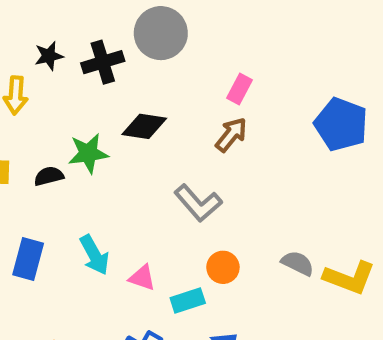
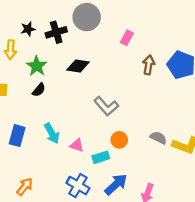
pink rectangle: (240, 89) -> (127, 38), moved
brown arrow: (231, 135) -> (149, 65), moved, turned -30
green star: (88, 153) -> (37, 66), moved, turned -30
black semicircle: (49, 176) -> (39, 90), moved, turned 144

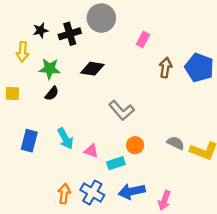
green star: (37, 66) -> (50, 69), turned -30
blue arrow: (116, 184) -> (132, 191), turned -150
orange arrow: (25, 187) -> (64, 194), moved, turned -30

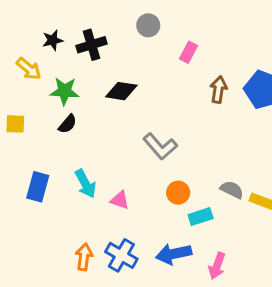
gray circle: (101, 18) -> (148, 25), moved, size x0.6
yellow arrow: (23, 52) -> (29, 69), turned -54
cyan rectangle: (116, 163) -> (201, 217), moved

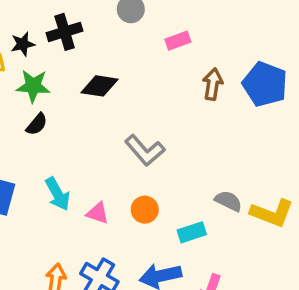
black star: (53, 40) -> (23, 44), moved
pink rectangle: (189, 52) -> (178, 41), turned 42
orange circle: (178, 193) -> (145, 210), moved

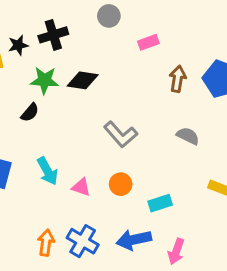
green star: (33, 86) -> (45, 80), moved
gray semicircle: (228, 201) -> (188, 136), moved

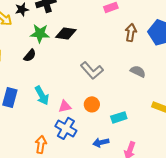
pink triangle: (81, 187) -> (65, 106), turned -32
blue arrow: (134, 240) -> (101, 142), size x0.7
blue cross: (83, 241) -> (66, 128), moved

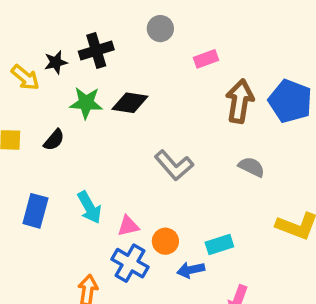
brown arrow: (131, 32) -> (240, 101), size x1.4
black semicircle: (30, 55) -> (54, 140), moved
orange circle: (92, 104) -> (165, 241), moved
blue arrow: (101, 142) -> (191, 270), moved

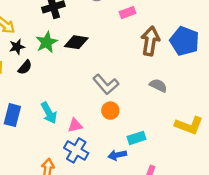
black star: (56, 62) -> (17, 47), moved
green star: (86, 103) -> (47, 42), turned -30
orange circle: (165, 241) -> (110, 111), moved

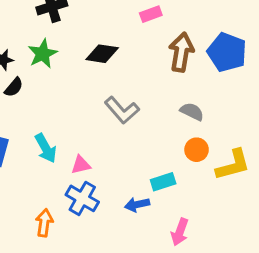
black diamond: (76, 42) -> (102, 54), moved
orange circle: (110, 111) -> (197, 150), moved
yellow L-shape: (189, 125) -> (233, 165), turned -36

